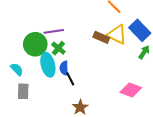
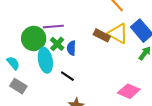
blue semicircle: (64, 68) -> (71, 48), moved
black line: (70, 79) -> (67, 76), turned -32
gray rectangle: (23, 91) -> (18, 86), turned -63

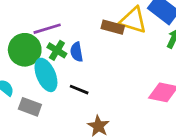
gray rectangle: (18, 86) -> (30, 107), moved

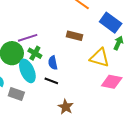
yellow triangle: (133, 20) -> (100, 58), moved
blue semicircle: (77, 52) -> (53, 63), moved

